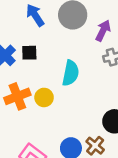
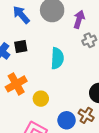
yellow circle: (44, 97) -> (41, 99), moved

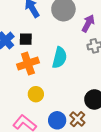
orange cross: (16, 84) -> (28, 64), moved

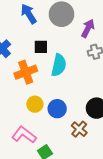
black square: (26, 39) -> (41, 47), moved
blue circle: (57, 120) -> (57, 109), moved

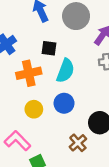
blue circle: (57, 109) -> (64, 103), moved

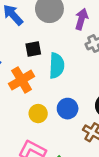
blue circle: (64, 103) -> (68, 109), moved

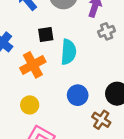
yellow circle: (38, 114) -> (30, 105), moved

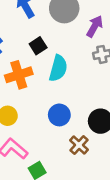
black square: (46, 34) -> (38, 46), turned -35

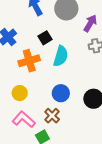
brown cross: (79, 145) -> (52, 116), moved

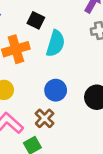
black square: (45, 38) -> (36, 20), turned -32

